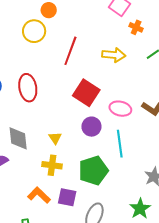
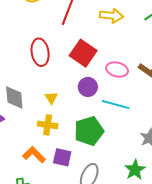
red ellipse: (28, 88) -> (40, 52), moved
cyan line: (120, 144) -> (116, 105), turned -68

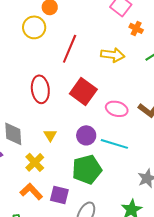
purple circle: (88, 87) -> (86, 135), moved
yellow cross: (48, 125) -> (35, 162), moved, turned 36

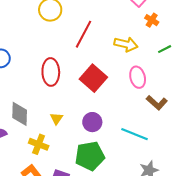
pink ellipse: (117, 109) -> (138, 77), moved, turned 55
cyan line: (114, 144) -> (135, 134), moved
yellow cross: (35, 162) -> (39, 144), turned -30

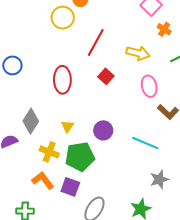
red square: (93, 78) -> (106, 76), moved, size x0.6
gray diamond: (20, 114) -> (31, 121), turned 30
green pentagon: (90, 156) -> (80, 157), moved

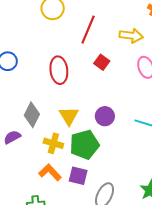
yellow triangle: (67, 126) -> (69, 116), size x1.5

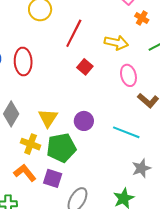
red ellipse: (59, 70) -> (23, 61), moved

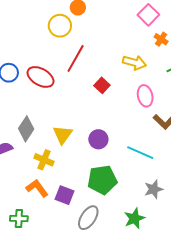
red line: (74, 33) -> (76, 59), moved
red ellipse: (23, 61) -> (41, 77), turned -60
green pentagon: (61, 148) -> (102, 180), moved

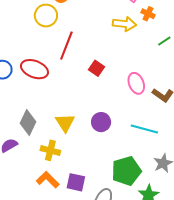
yellow arrow: (134, 63) -> (124, 24), moved
pink ellipse: (145, 96) -> (136, 83), moved
green pentagon: (102, 180) -> (126, 171), moved

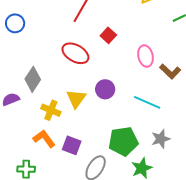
red ellipse: (34, 69) -> (75, 53), moved
yellow triangle: (65, 123) -> (76, 99), moved

